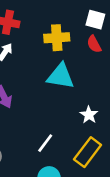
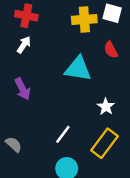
yellow cross: (57, 38) -> (84, 19), moved
red semicircle: (94, 44) -> (111, 50), moved

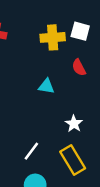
cyan triangle: (78, 69) -> (46, 86), size x0.6
yellow rectangle: (105, 143) -> (73, 160), turned -68

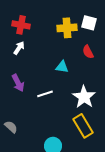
white star: (74, 124) -> (84, 97), size x1.6
white line: (31, 151) -> (45, 94), moved, turned 35

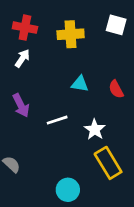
yellow cross: (67, 28) -> (71, 34), moved
red semicircle: (88, 52) -> (116, 89), moved
white star: (84, 97) -> (95, 129), moved, size x0.7

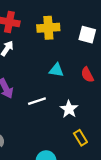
white square: (116, 25) -> (87, 35), moved
yellow rectangle: (108, 163) -> (80, 138), size x0.6

